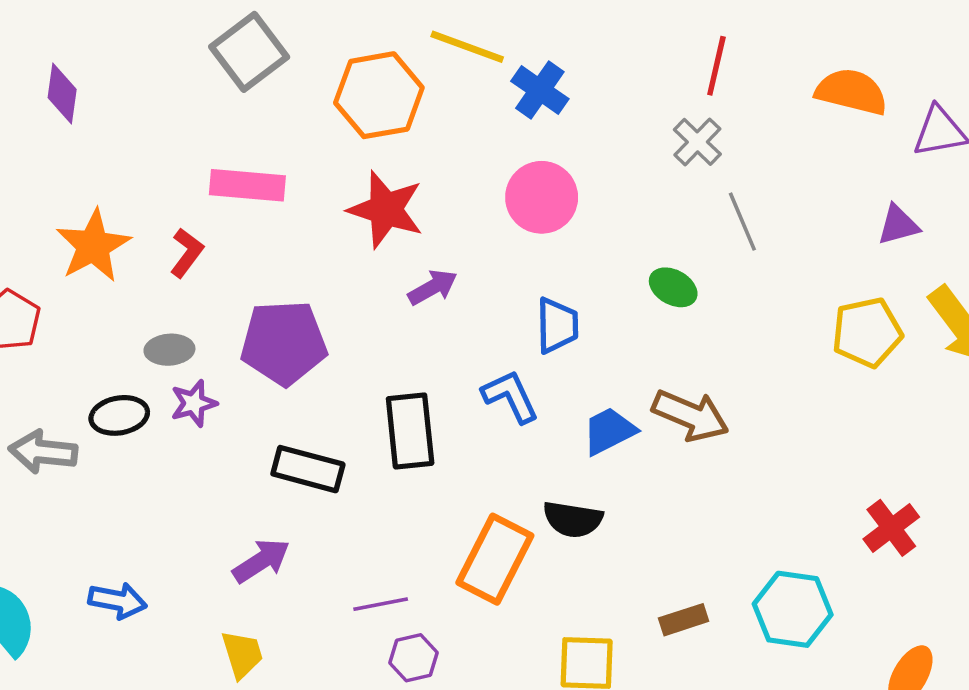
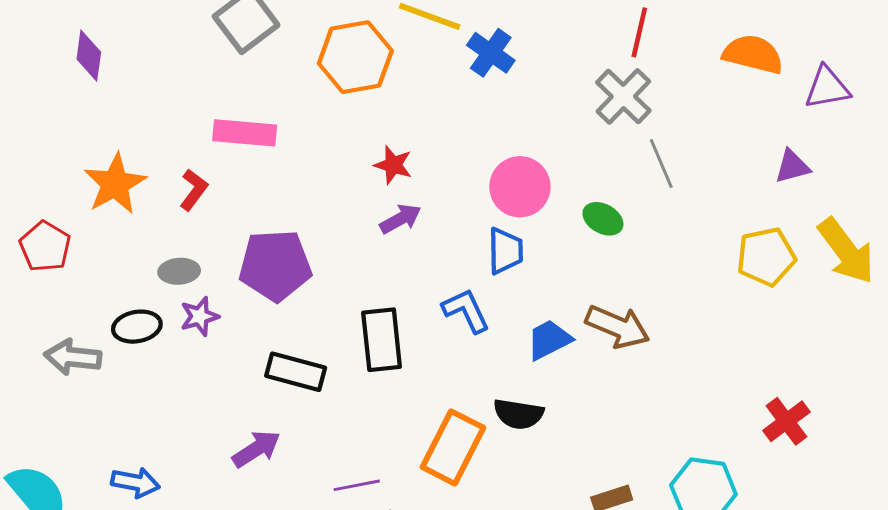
gray cross: (697, 142) -> (623, 96), size x1.4
pink circle: (542, 197) -> (520, 187), moved
red star: (386, 209) -> (393, 165), moved, size x0.6

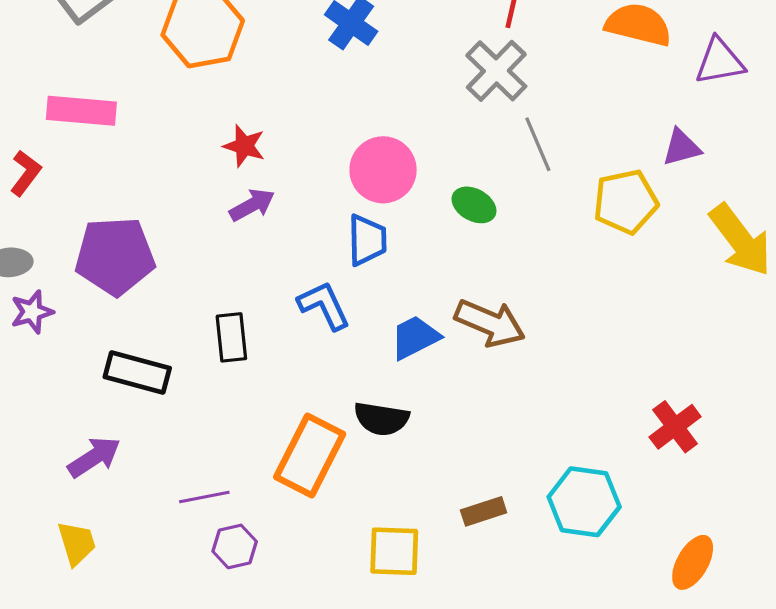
yellow pentagon: (766, 257) -> (626, 202), moved
black rectangle: (382, 340) -> (231, 337), size x0.7

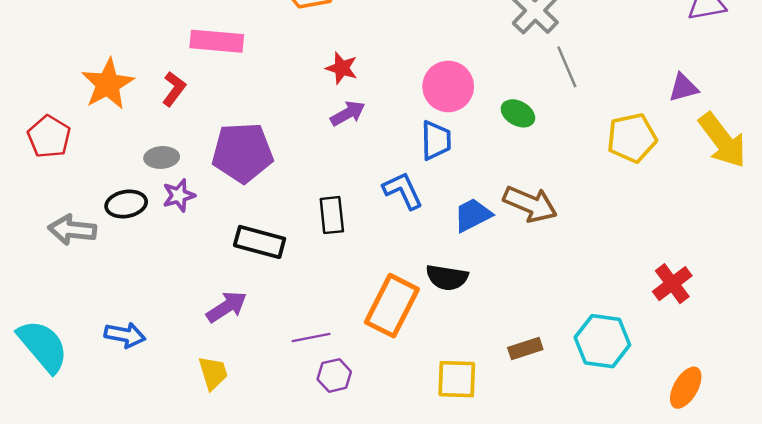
purple triangle: (681, 147) -> (683, 88), moved
yellow pentagon: (626, 202) -> (632, 138), moved

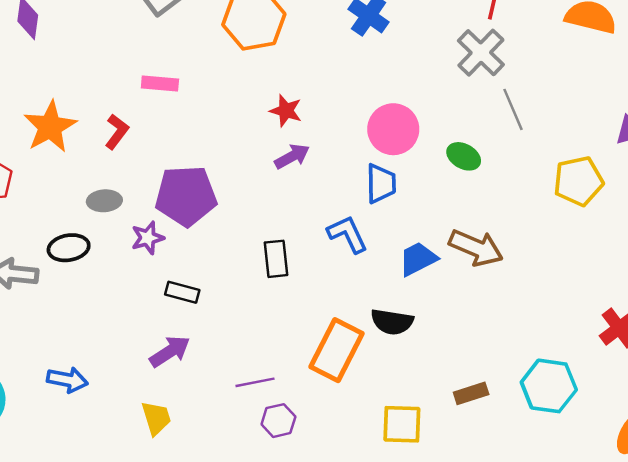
pink rectangle: (217, 41) -> (160, 84), size x0.7
purple star: (179, 195) -> (148, 238), moved
black rectangle: (260, 242) -> (182, 292), moved, size x0.7

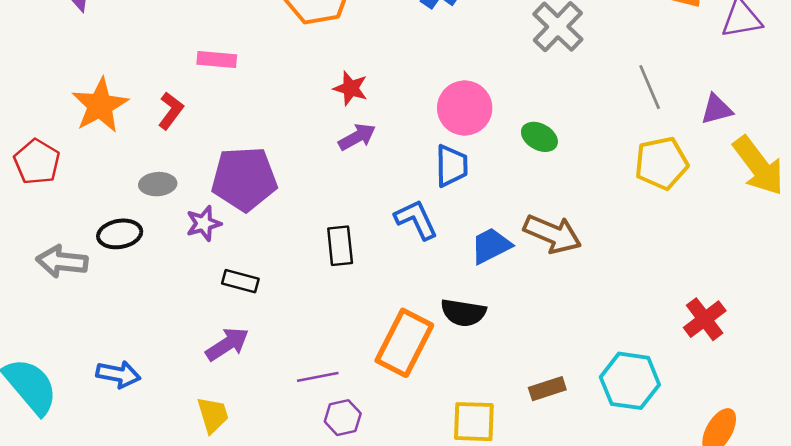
gray line: (513, 109) -> (650, 87), moved

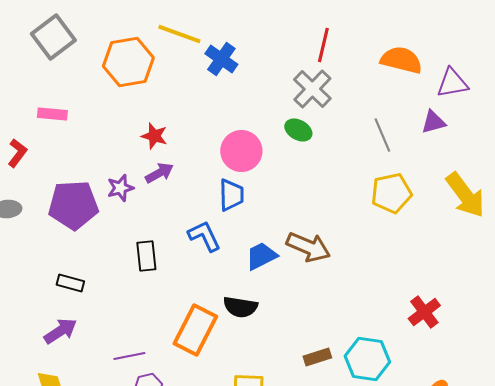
purple triangle: (717, 109) -> (433, 122), moved
green ellipse: (539, 137) -> (298, 130), moved
purple star: (204, 223) -> (120, 188), moved
brown rectangle: (547, 389) -> (317, 357), moved

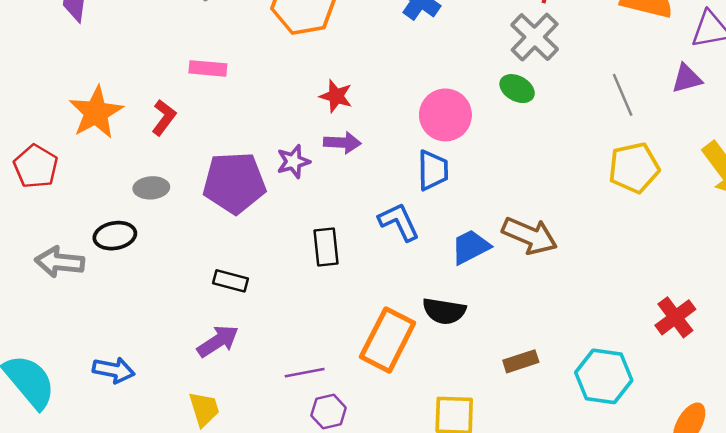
purple arrow: (159, 173) -> (342, 143), turned 32
brown rectangle: (317, 357) -> (521, 361), moved

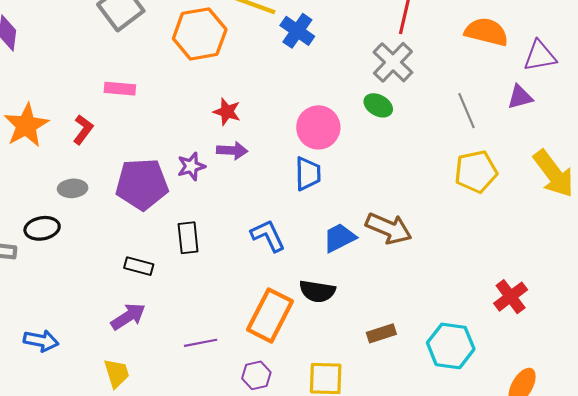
blue L-shape: (399, 222) -> (268, 236), moved
black rectangle: (326, 247) -> (188, 238), moved
purple hexagon: (329, 412) -> (256, 375), moved

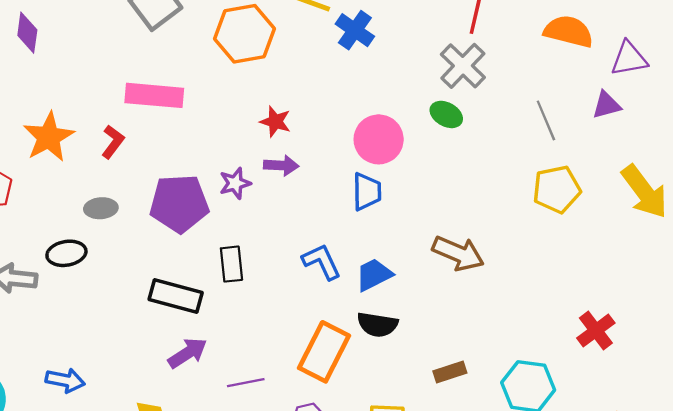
pink rectangle: (120, 89) -> (154, 95), size x1.6
blue trapezoid: (339, 238) -> (374, 275), moved
black rectangle: (139, 266) -> (176, 296), size x1.6
purple arrow: (128, 317) -> (188, 353), moved

